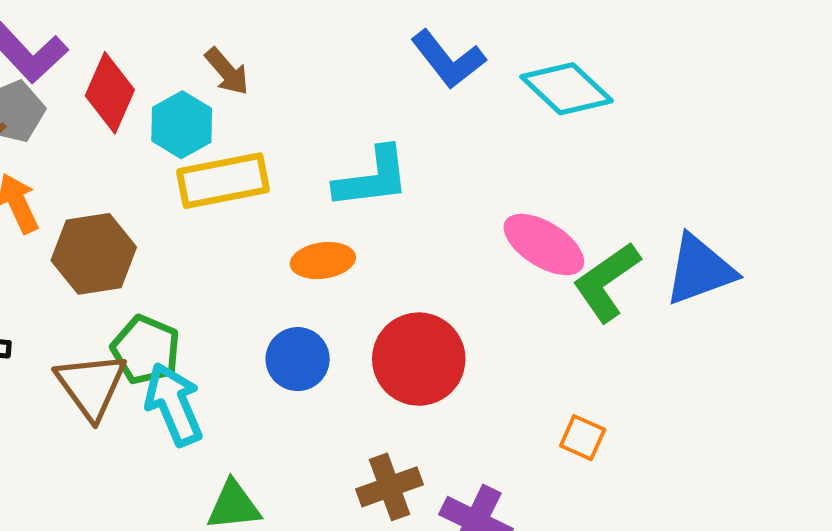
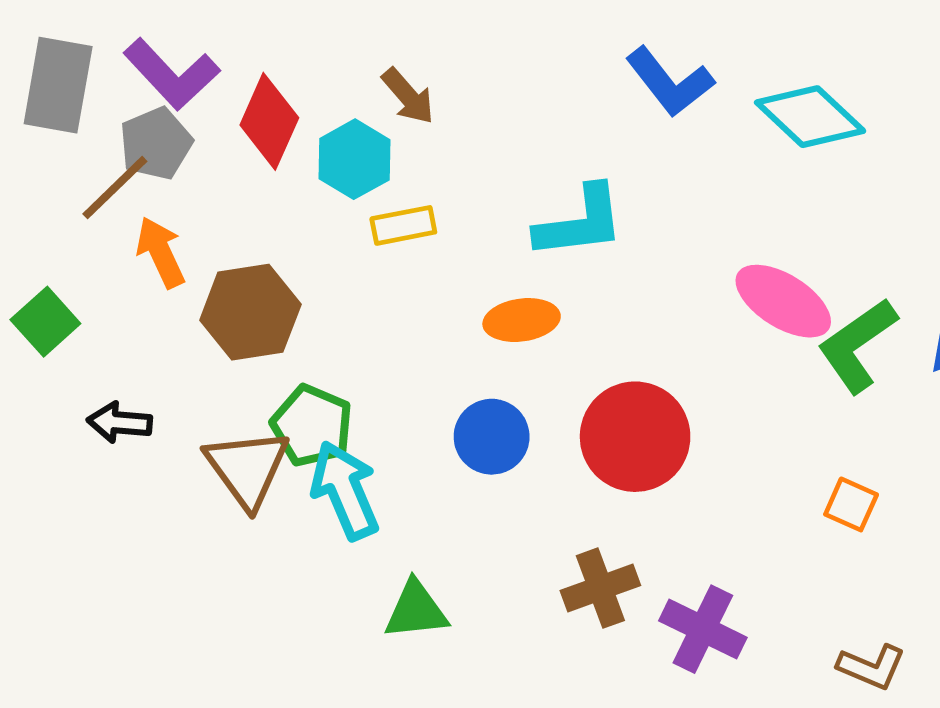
yellow rectangle: (223, 181) -> (403, 225), size x0.6
orange square: (583, 438) -> (851, 504), moved

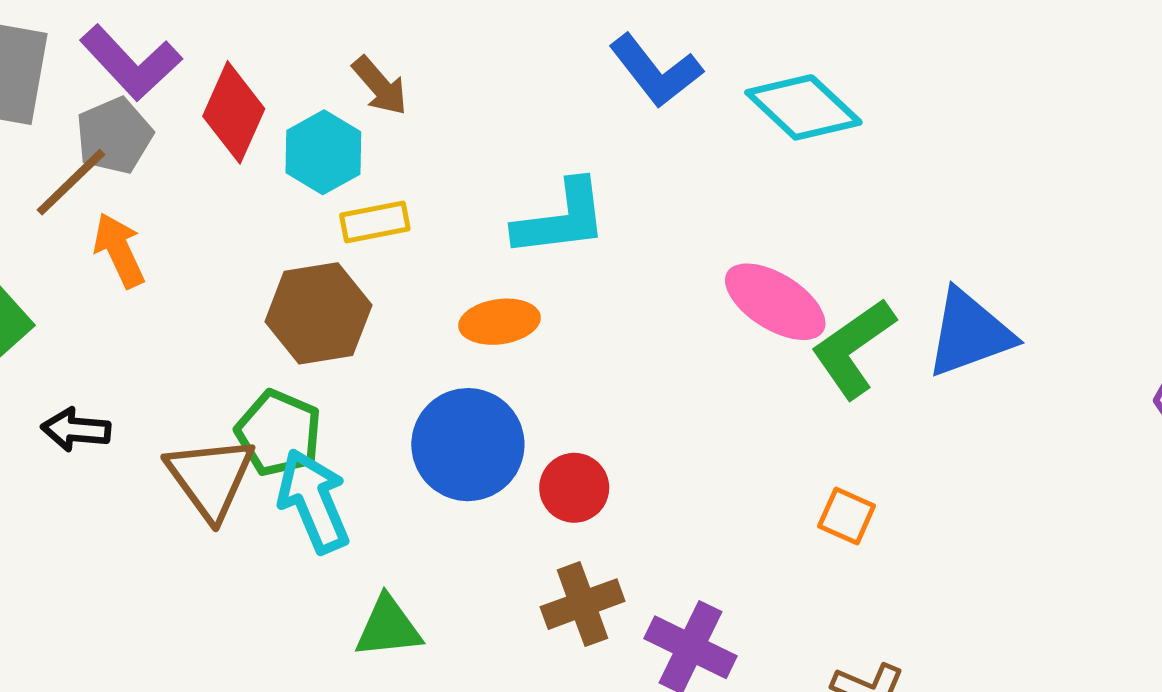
brown hexagon: (250, 312) -> (318, 313), moved
blue circle: (492, 437) -> (468, 445), size x1.4
red circle: (635, 437) -> (574, 488), moved, size x0.6

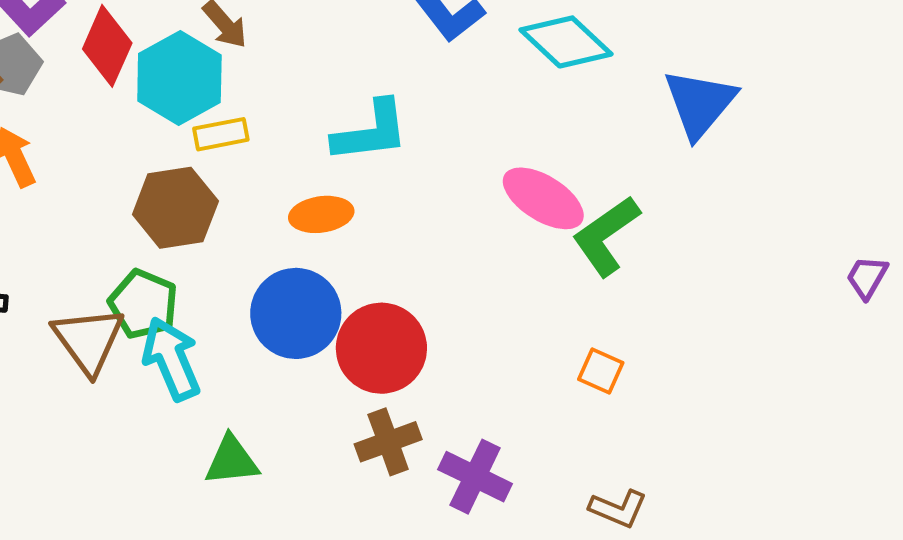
cyan hexagon: (323, 152) -> (179, 78), size x1.4
blue triangle: (970, 333) -> (700, 103), moved, turned -30
red circle: (574, 488) -> (381, 348), size x1.6

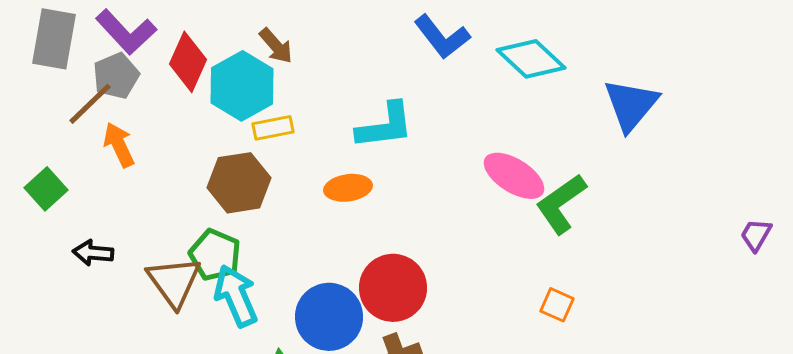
blue circle: (296, 313) -> (329, 317), moved

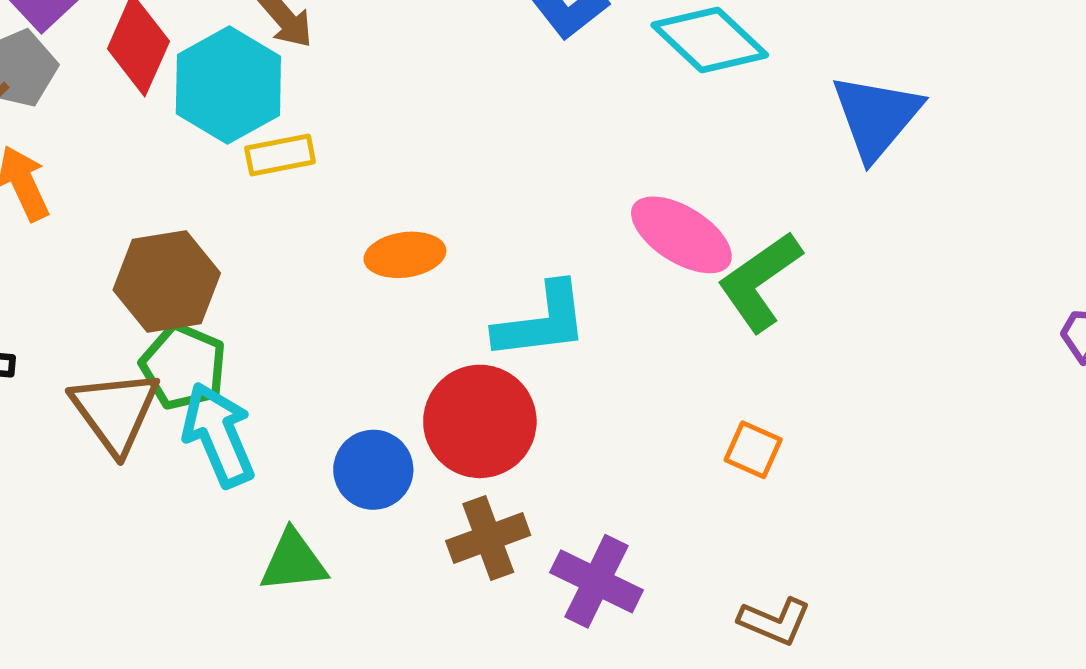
cyan L-shape: (385, 126) -> (542, 321), moved
brown hexagon: (239, 183) -> (167, 282), moved
blue circle: (329, 317) -> (373, 470), size x0.7

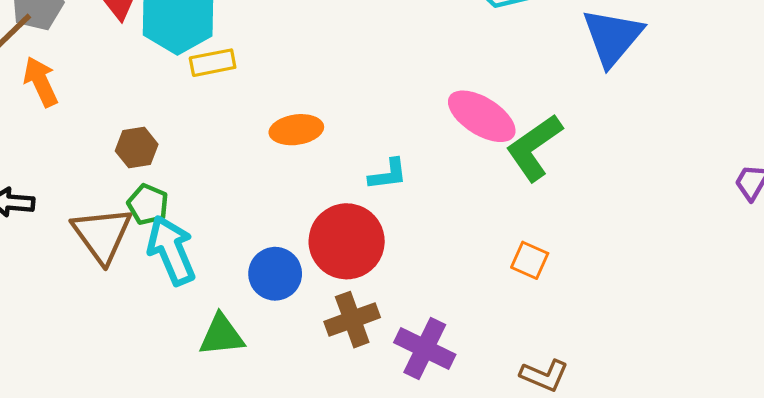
brown hexagon: (167, 282) -> (137, 148), size x0.6
cyan L-shape: (542, 321) -> (388, 174), size x0.6
green pentagon: (183, 366) -> (148, 204), size x0.7

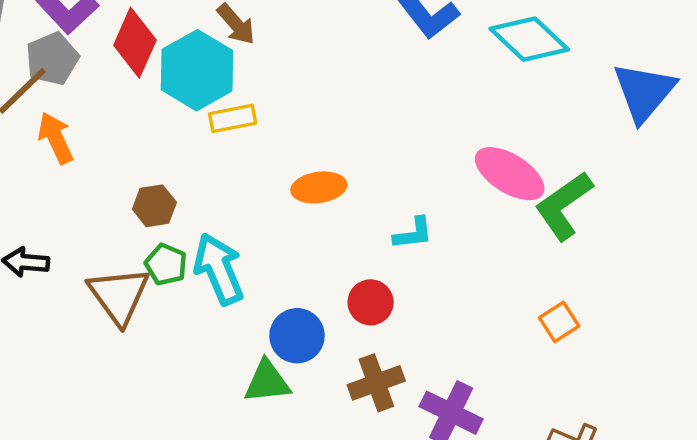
red circle: (347, 241) -> (371, 302), size x0.6
cyan arrow: (171, 250) -> (219, 269), moved
orange square: (530, 260) -> (559, 322), turned 33
green triangle: (222, 335) -> (267, 382), moved

